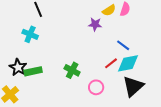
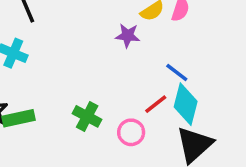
cyan diamond: (128, 63) -> (186, 104), turned -65
pink circle: (96, 87) -> (131, 132), moved

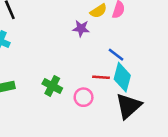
red line: (156, 104) -> (101, 77), turned 42

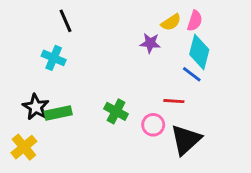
cyan diamond: (122, 77) -> (199, 52), moved
black triangle: (129, 106) -> (186, 140), moved

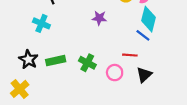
purple star: (150, 43) -> (99, 18), moved
green rectangle: (58, 113) -> (56, 61), moved
black triangle: (186, 140) -> (144, 75), moved, size x0.7

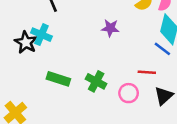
black star: (28, 59) -> (26, 42), moved
green rectangle: (56, 61) -> (58, 79), turned 30

